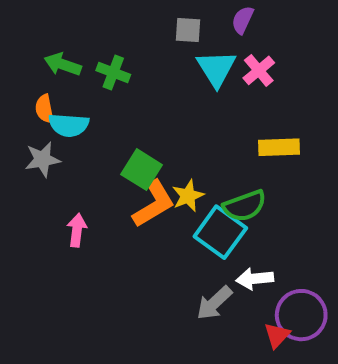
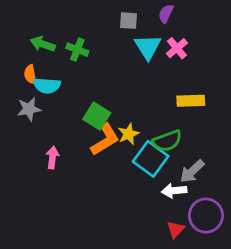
gray arrow: (214, 303) -> (192, 171), moved
red triangle: (277, 335) -> (176, 229), moved

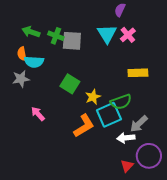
gray square: (129, 21) -> (72, 41), moved, size x1.5
orange L-shape: (105, 139) -> (84, 126), moved
pink arrow: (52, 157) -> (38, 114), turned -49
cyan square: (151, 159) -> (109, 115), turned 30

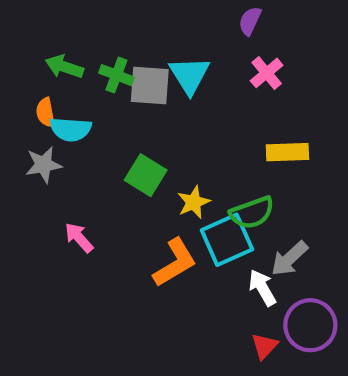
cyan triangle: (107, 34) -> (189, 75), moved
white arrow: (126, 138) -> (262, 288), turned 66

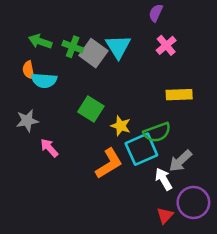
gray square: (150, 85) -> (93, 53), turned 32
gray star: (43, 165) -> (27, 121), moved
yellow star: (194, 202) -> (121, 126), turned -30

